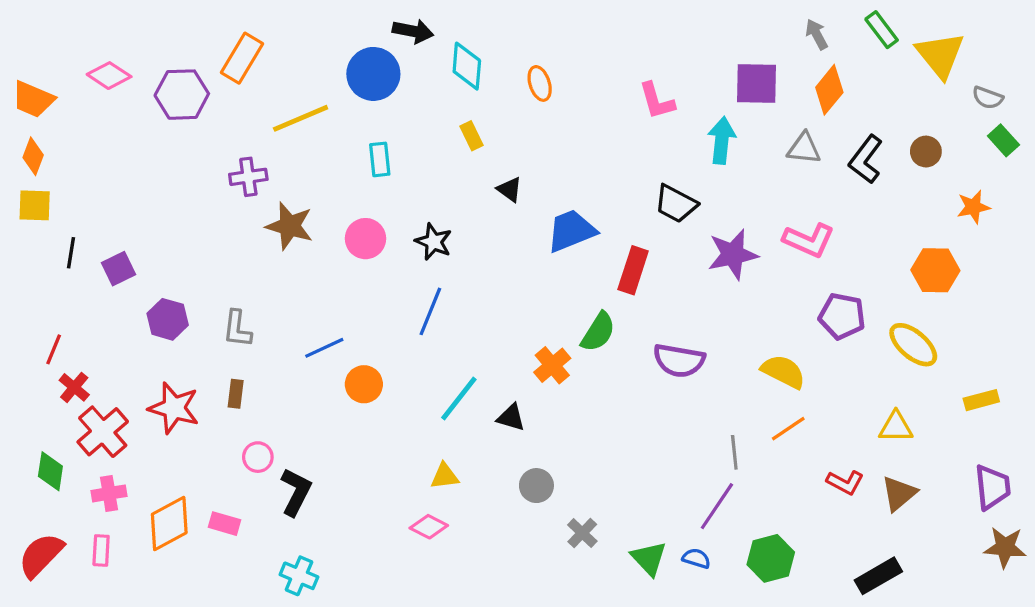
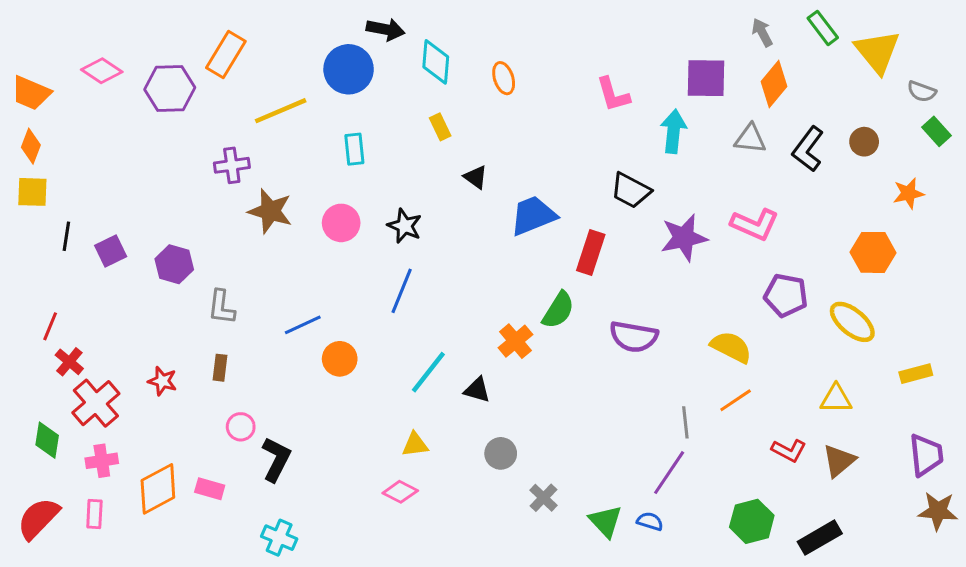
purple hexagon: (168, 319) -> (174, 264), moved
red star: (174, 408) -> (162, 381), size x0.6
green hexagon: (771, 558) -> (752, 521), moved

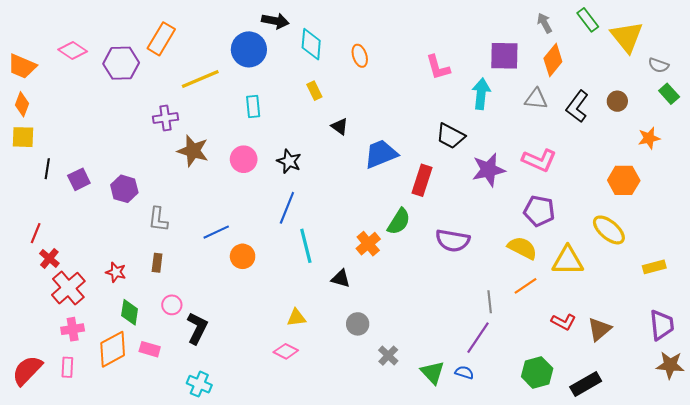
purple pentagon: (786, 295) -> (539, 211), moved
cyan line: (428, 372) -> (306, 246), moved, turned -52
yellow triangle: (836, 399) -> (568, 261), moved, size x1.4
green diamond: (47, 440) -> (130, 312), moved

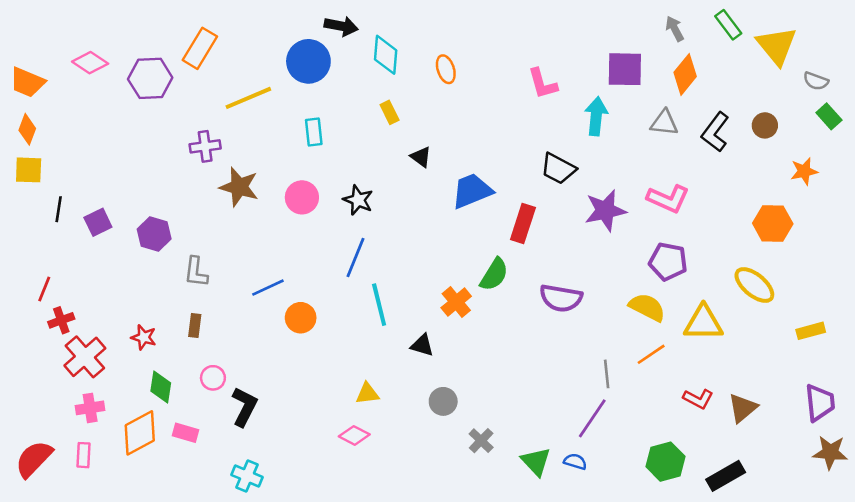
red cross: (49, 258) -> (61, 320), turned 30

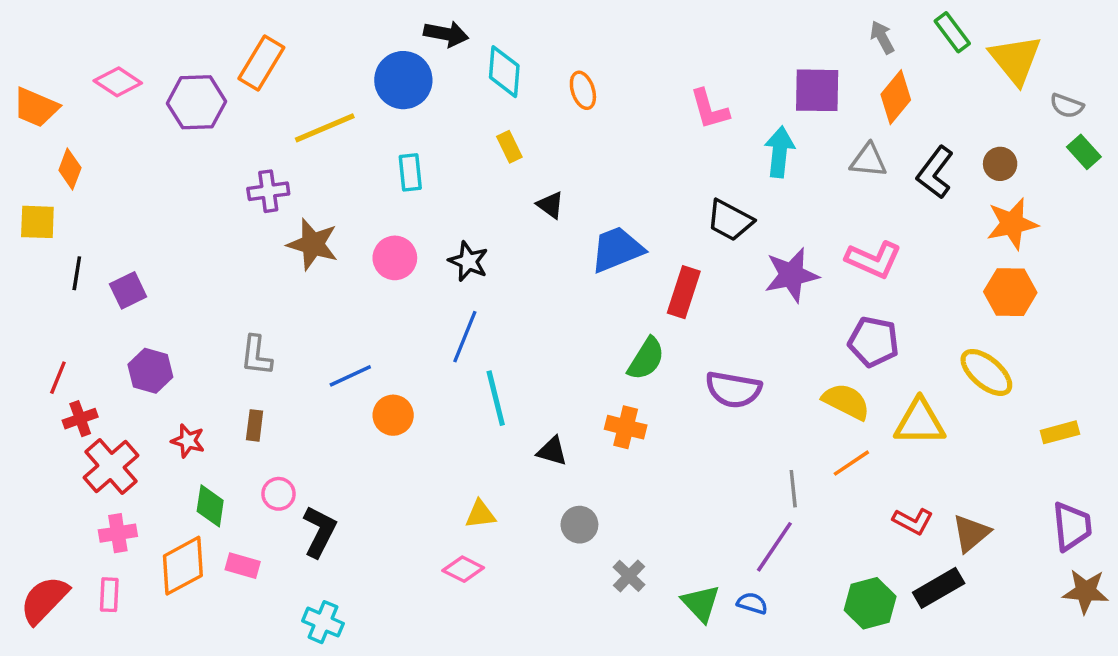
orange diamond: (27, 129) -> (70, 169), moved
orange star: (804, 171) -> (1012, 224), moved, size x1.4
purple hexagon: (154, 234) -> (150, 371), moved
orange cross: (456, 302) -> (626, 427), moved, turned -36
black rectangle: (726, 476) -> (939, 588), moved

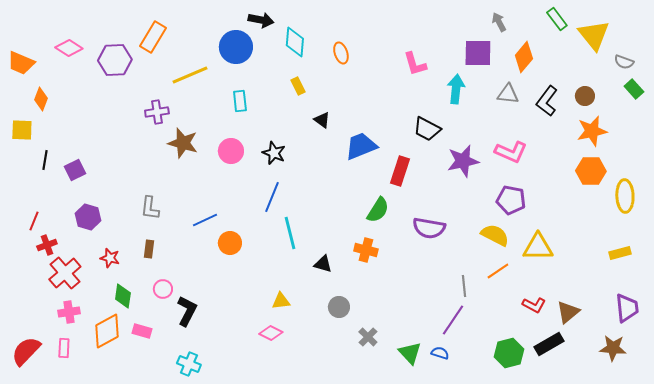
gray arrow: (882, 37) -> (499, 22), moved
yellow ellipse: (986, 372) -> (625, 196), moved, turned 48
brown star: (1086, 591) -> (613, 348), moved

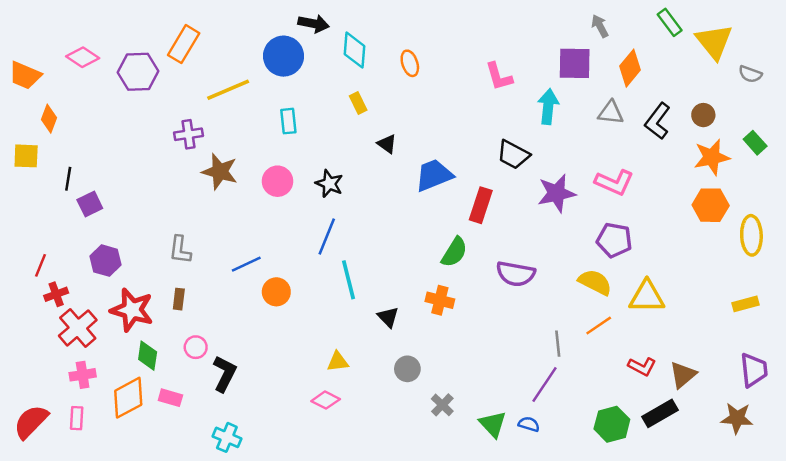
green rectangle: (634, 89) -> (755, 143), moved
black line: (45, 160) -> (68, 179), moved
red star: (110, 258) -> (132, 310), size x1.8
black triangle: (323, 264) -> (388, 317), turned 30

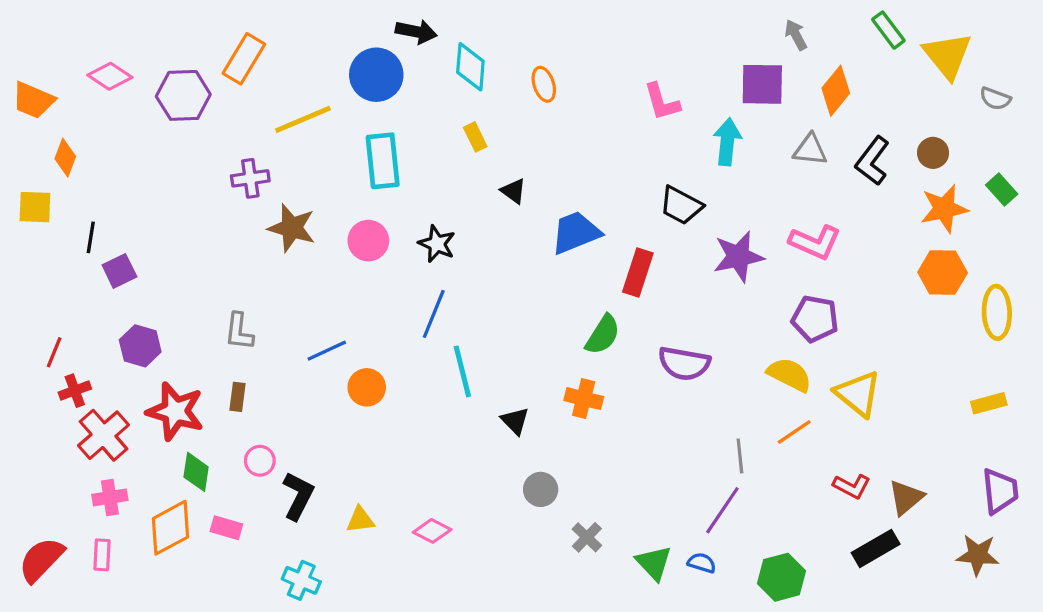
cyan rectangle: (288, 121) -> (383, 161), size x1.6
yellow triangle: (647, 297) -> (858, 394), turned 39
yellow triangle: (338, 362) -> (360, 520), moved
green hexagon: (612, 424) -> (781, 577), moved

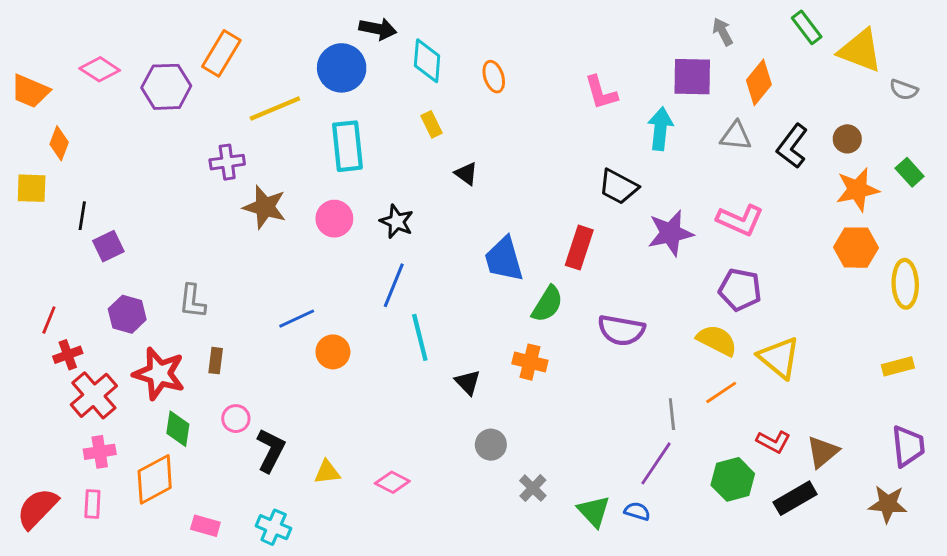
yellow triangle: (947, 56) -> (860, 51), turned -30
blue trapezoid: (576, 233) -> (504, 259), moved, turned -84
gray L-shape: (239, 332) -> (192, 301), moved
pink rectangle: (226, 528) -> (205, 526), moved
green hexagon: (781, 577) -> (733, 479), moved

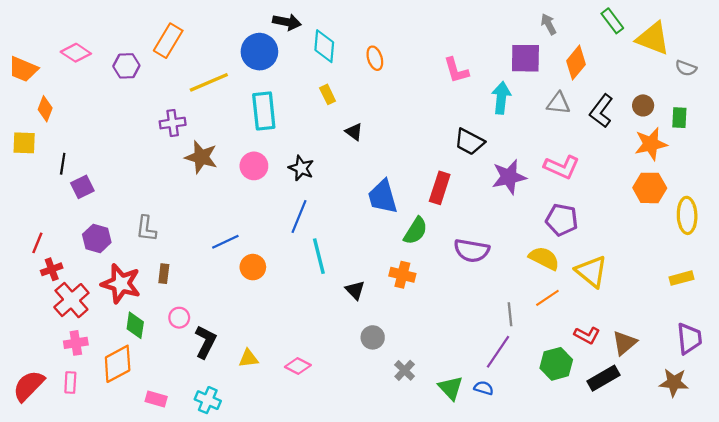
purple hexagon: (166, 87) -> (126, 66), size x0.7
green rectangle: (910, 172) -> (679, 118), moved, turned 45

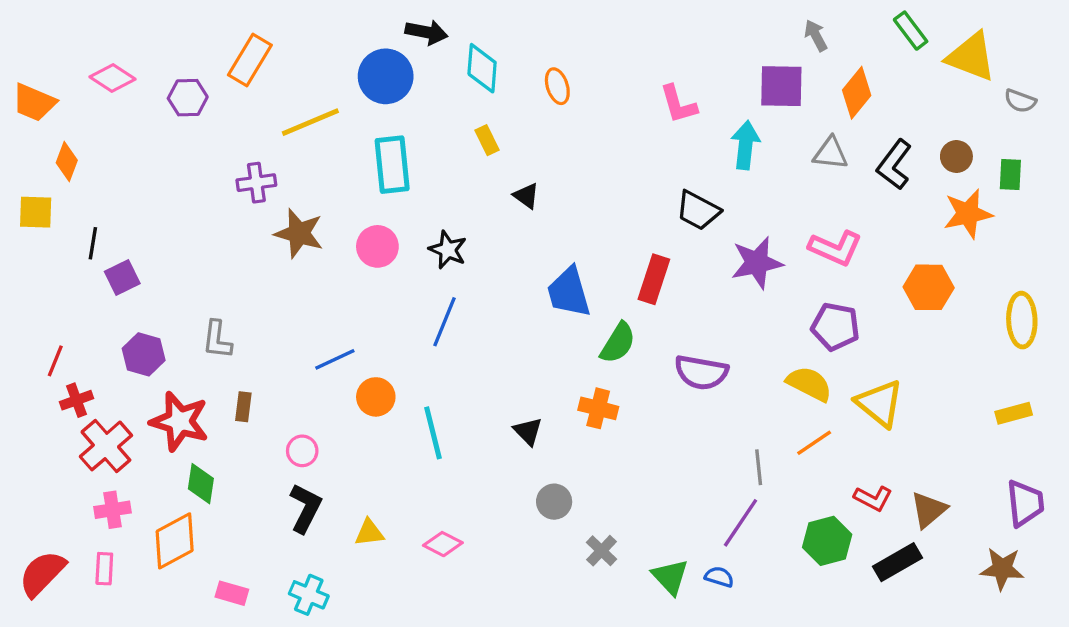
orange hexagon: (650, 188) -> (929, 287), moved
cyan line: (319, 256) -> (433, 433), moved
pink circle: (179, 318) -> (302, 451), moved

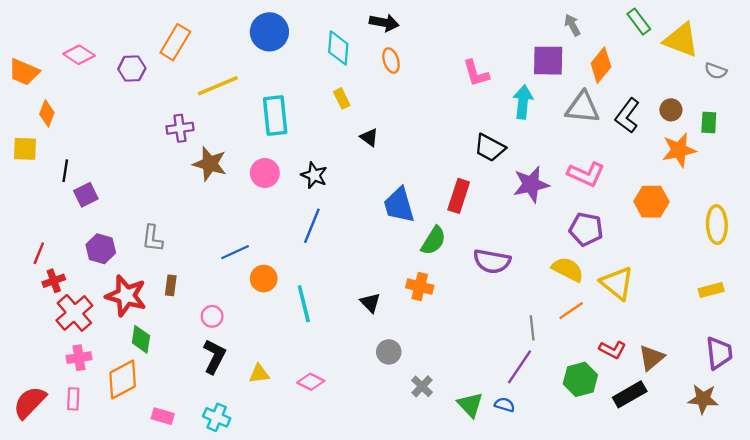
black arrow: (427, 32) -> (384, 23), moved
blue circle: (386, 76) -> (269, 32), moved
gray triangle: (830, 153) -> (583, 108), size x1.4

